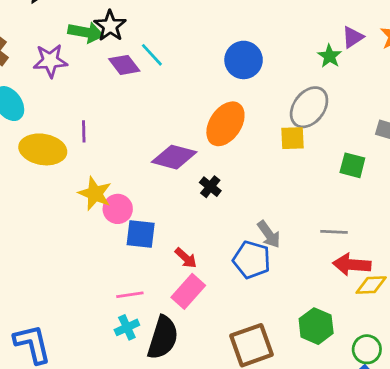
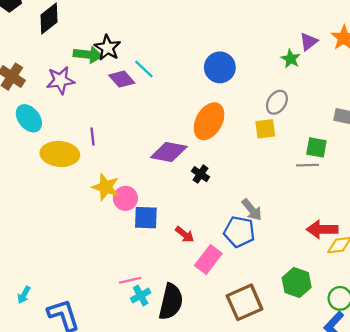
gray ellipse: (309, 107) -> (277, 102), size x0.7
gray line: (334, 232) -> (308, 165), moved
pink rectangle: (188, 291) -> (208, 260), moved
pink line: (130, 295) -> (130, 280), moved

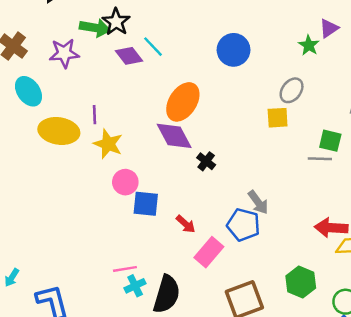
orange ellipse: (209, 121) -> (183, 102), moved
purple diamond: (169, 152) -> (174, 136), turned 48
yellow star: (106, 187) -> (108, 144), moved

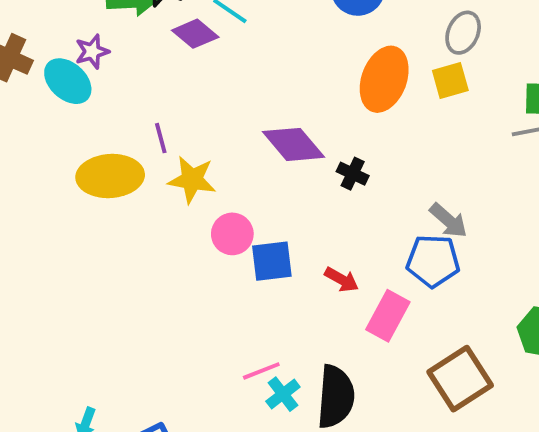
purple star: (64, 53) -> (92, 52), size x0.7
cyan ellipse: (28, 91) -> (68, 81), moved
orange ellipse: (183, 102) -> (384, 79), moved

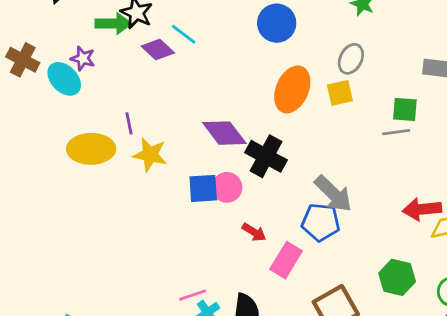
purple star: (92, 52) -> (83, 58), turned 30
black cross: (353, 174) -> (266, 156), size x1.8
gray arrow: (448, 221) -> (333, 194), size x1.4
pink circle: (232, 234) -> (227, 187), moved
blue square: (272, 261) -> (203, 188), moved

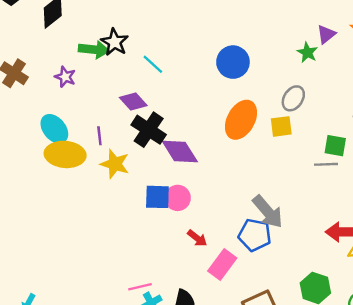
purple diamond: (158, 49) -> (133, 102), moved
cyan ellipse: (64, 79) -> (54, 129), moved
black cross: (266, 156) -> (149, 130), moved

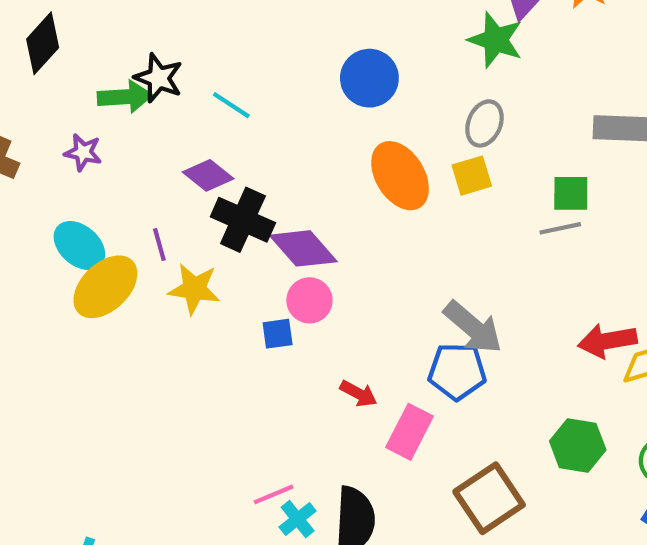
green star: (307, 52) -> (496, 40), size x1.5
orange ellipse: (241, 120) -> (400, 176), turned -51
yellow ellipse: (65, 154) -> (105, 287), turned -39
blue square: (157, 197) -> (278, 334), size x0.7
pink circle: (178, 198) -> (309, 300), moved

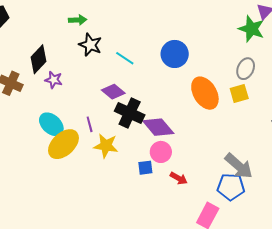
black diamond: (43, 43) -> (38, 59), moved
blue circle: (369, 78) -> (175, 54), moved
green arrow: (125, 97) -> (78, 20), moved, size x0.7
red arrow: (359, 394) -> (179, 178), moved

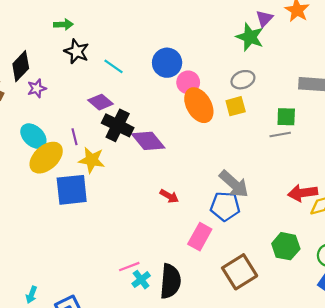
gray ellipse: (246, 69) -> (243, 80), turned 45
purple star: (54, 80) -> (37, 88), turned -30
pink circle: (161, 152) -> (188, 82), moved
blue square: (145, 168) -> (72, 190), moved, size x2.0

